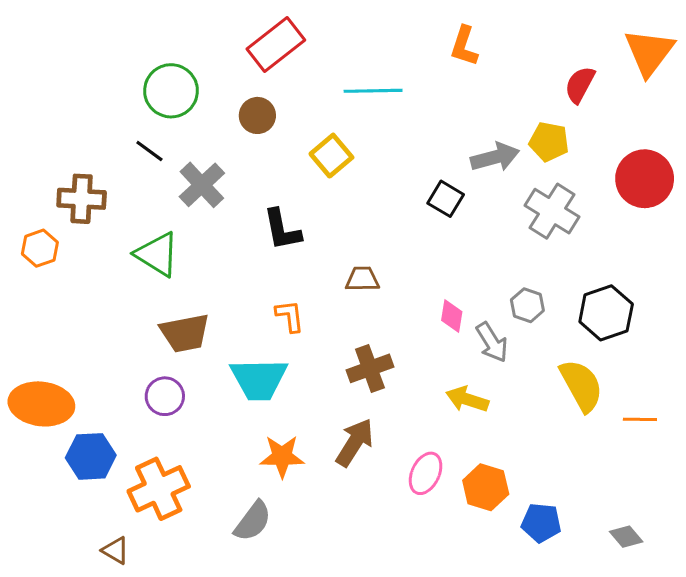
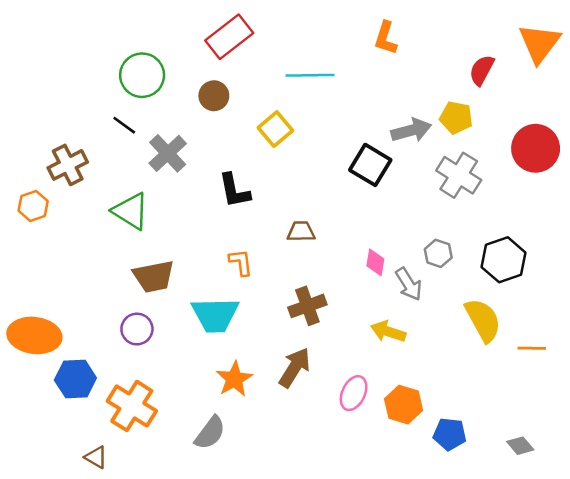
brown cross: (82, 199) -> (68, 165), turned -30
black square: (446, 199) -> (370, 165), size x1.4
orange star: (282, 456) -> (234, 379), turned -30
orange cross: (159, 489) -> (132, 406), turned -33

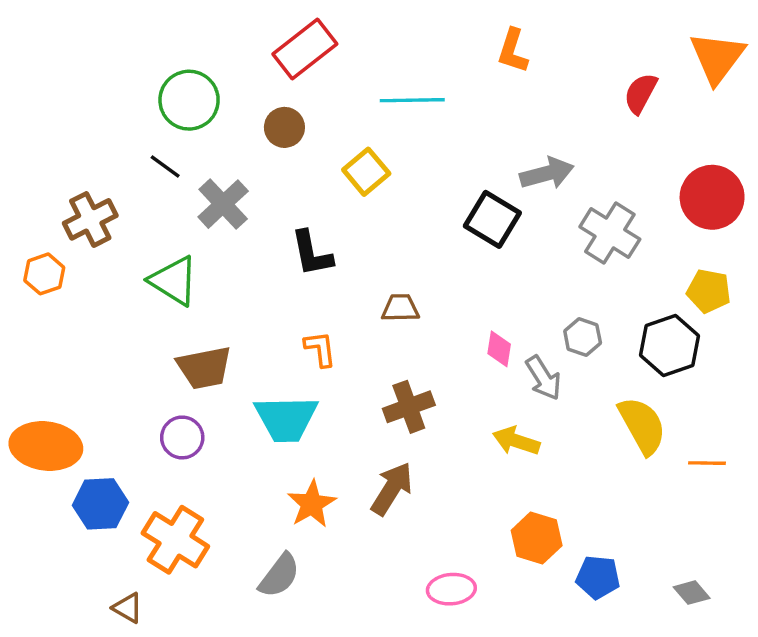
yellow pentagon: (456, 118) -> (709, 291), moved
pink ellipse: (354, 393) -> (451, 589), moved, turned 60

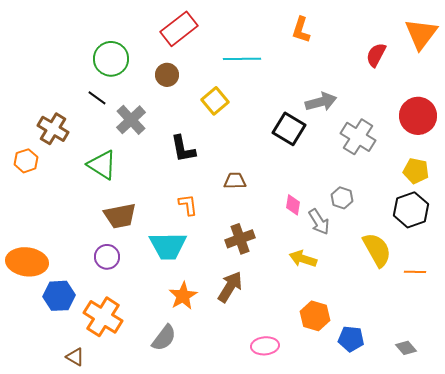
brown cross: (90, 219) -> (53, 129), turned -32
black hexagon: (669, 345) -> (411, 210), moved

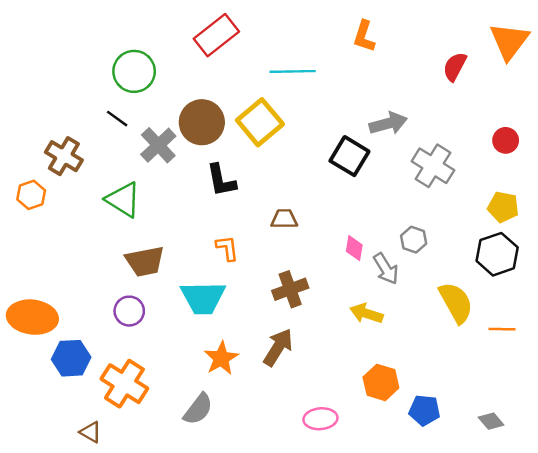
brown circle: (167, 75) -> (202, 122), moved, size x1.6
yellow square: (215, 101) -> (260, 122), size x1.4
red circle: (418, 116) -> (506, 140), size x0.6

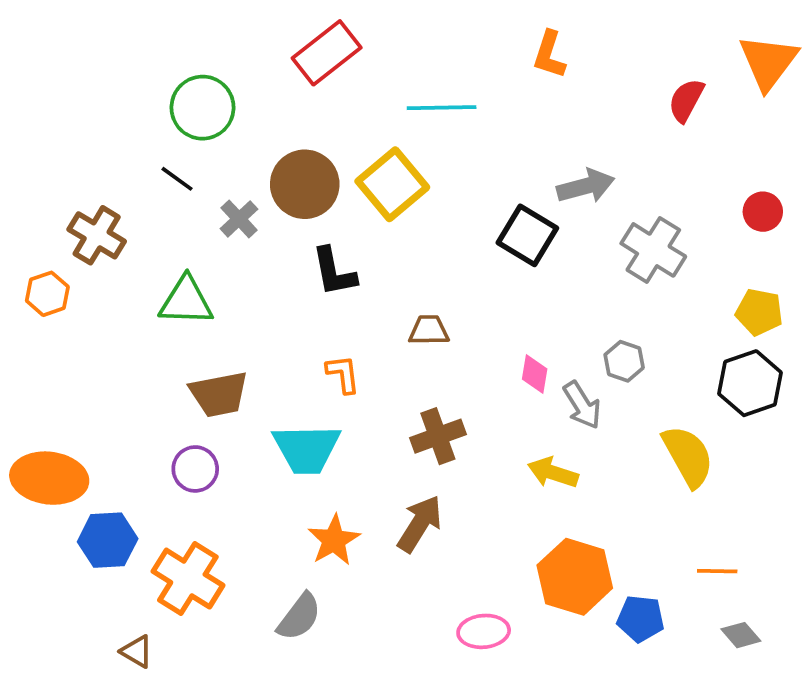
gray cross: (158, 145) -> (239, 219), size x0.7
green triangle: (123, 200) -> (186, 301), turned -30
orange line: (502, 329) -> (717, 571), moved
orange hexagon: (381, 382) -> (575, 577), size x1.4

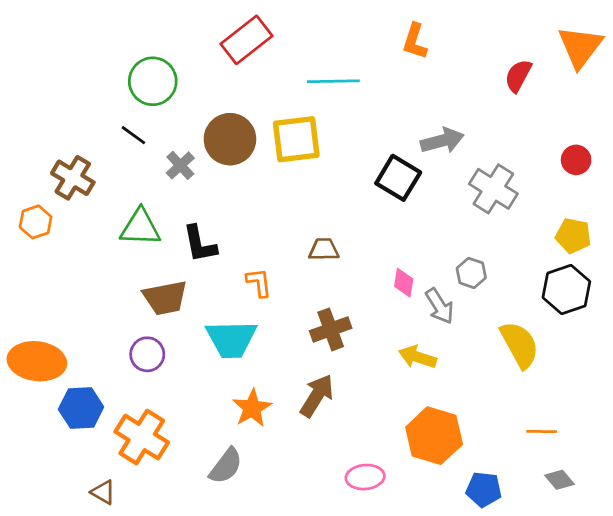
yellow square: (392, 184) -> (296, 139), turned 33
black L-shape: (334, 272) -> (200, 244), moved
blue pentagon: (641, 619) -> (484, 489), moved

